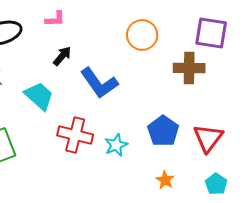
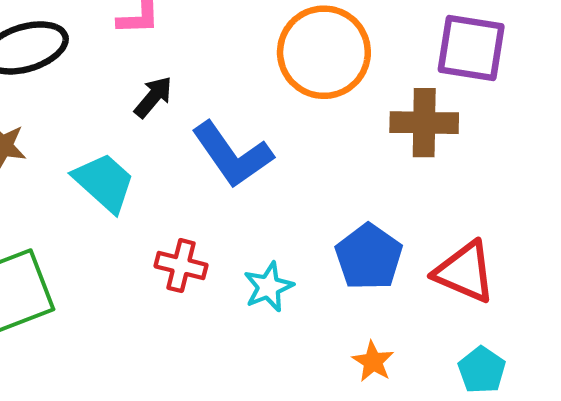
orange circle: (142, 35) -> (324, 52), size x1.4
red cross: (75, 135) -> (181, 266), size x0.7
red triangle: (208, 138) -> (465, 272), turned -44

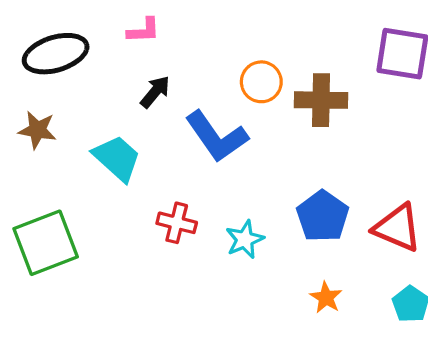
orange circle: (324, 52) -> (261, 82), moved, size x0.6
brown cross: (424, 123) -> (321, 100), moved

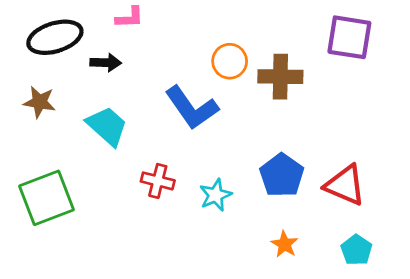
black arrow: (155, 92) -> (106, 63), moved, turned 52

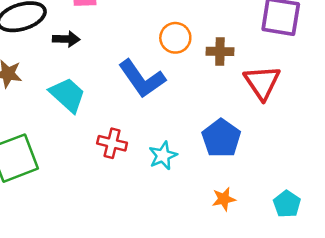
brown cross: (280, 77) -> (220, 51), size x0.7
red triangle: (345, 185) -> (262, 82), moved, turned 33
orange star: (285, 244) -> (224, 199), turned 30

